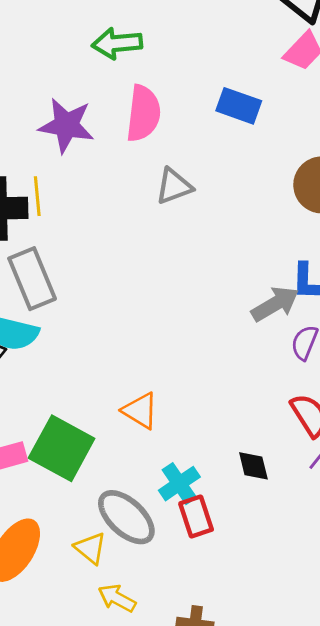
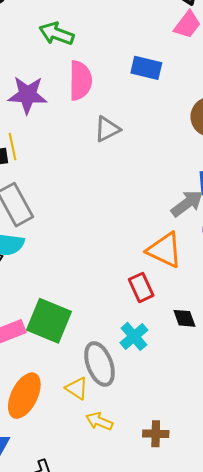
green arrow: (117, 43) -> (57, 34), turned 32
orange triangle: (140, 411) -> (165, 250), moved, size x1.4
red rectangle: (196, 516) -> (141, 287), moved
gray ellipse: (126, 517) -> (100, 364), turned 33

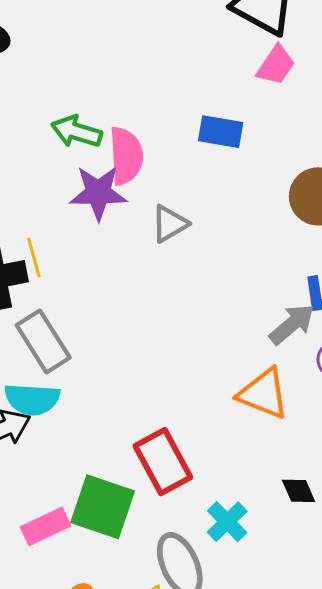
green arrow: (57, 34) -> (76, 132), moved
purple star: (27, 95) -> (98, 193), moved
red rectangle: (141, 287) -> (163, 462), moved, size x1.5

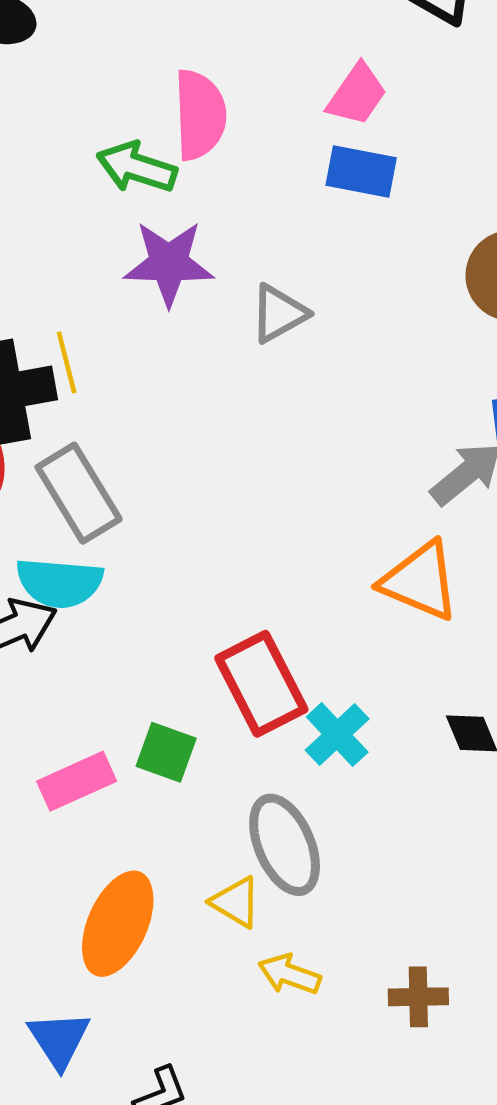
pink trapezoid: (276, 65) -> (357, 94), moved
pink semicircle: (126, 156) -> (200, 115), moved
green square: (103, 507) -> (166, 752), size x0.6
cyan cross: (227, 522) -> (337, 734), moved

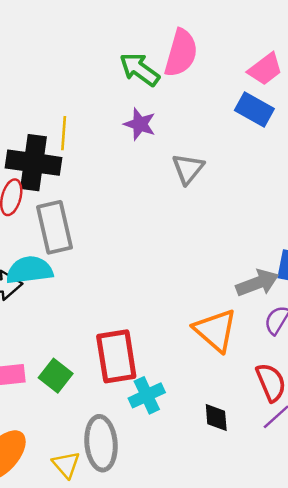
purple star: (169, 263) -> (140, 124), size x0.7
gray triangle: (279, 314) -> (188, 169), turned -40
yellow line: (67, 362) -> (64, 133), moved
cyan semicircle: (59, 583) -> (29, 270), turned 150

